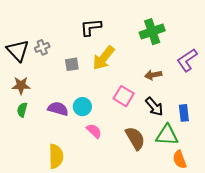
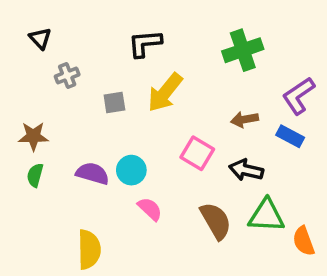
black triangle: (18, 51) -> (40, 38), moved, size x0.6
black arrow: (154, 107) -> (246, 170), turned 144
blue rectangle: (184, 113) -> (290, 136), moved, turned -56
orange semicircle: (180, 159) -> (304, 241), moved

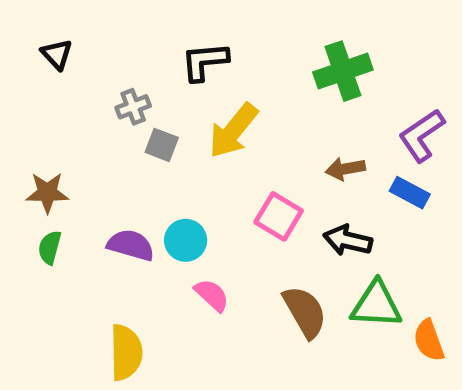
gray cross: (67, 76) -> (133, 107), moved
gray square: (114, 103) -> (162, 145), turned 30

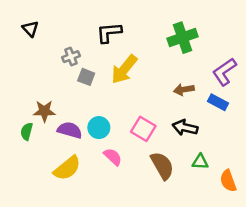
brown star: (47, 193) -> (44, 111), moved
pink square: (279, 216) -> (143, 129), moved
green triangle: (376, 305) -> (200, 162), size x0.6
yellow semicircle: (126, 352) -> (67, 168), moved, turned 52

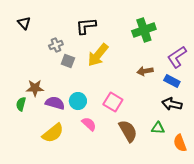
black arrow: (185, 128) -> (172, 104), moved

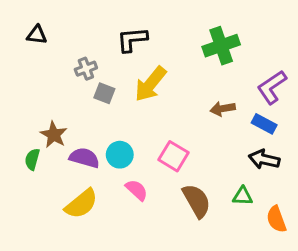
black triangle: (24, 23) -> (37, 35), turned -40
brown star: (35, 88) -> (54, 135), turned 30

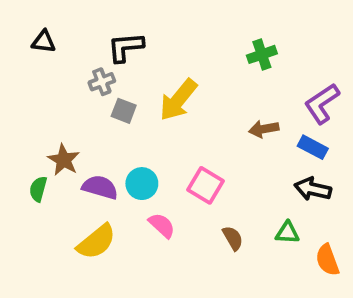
black L-shape: (132, 40) -> (125, 47), moved
green cross: (221, 46) -> (262, 54), size x0.7
brown semicircle: (197, 201) -> (233, 238), size x0.6

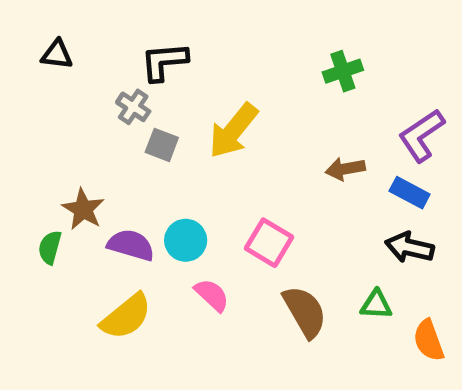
gray cross: (102, 82) -> (133, 107), turned -35
brown semicircle: (233, 238) -> (305, 312), size x1.6

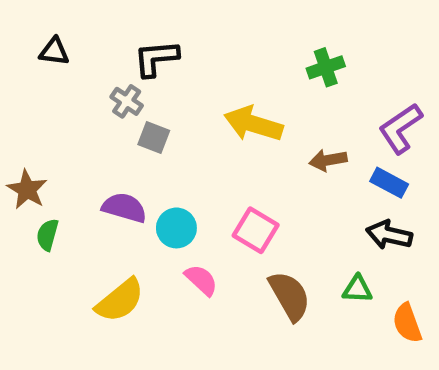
yellow arrow: (233, 131) -> (253, 124), moved, turned 68
brown star: (83, 209) -> (27, 190), moved
purple semicircle: (131, 245) -> (124, 208), moved

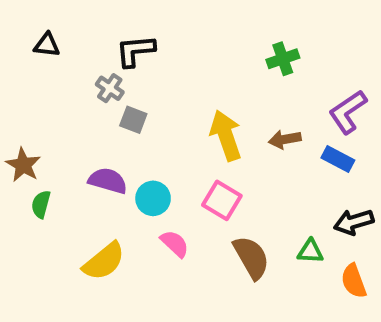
yellow arrow: (253, 124) -> (226, 135), moved, turned 54
black arrow: (389, 235) -> (354, 222), moved, turned -30

